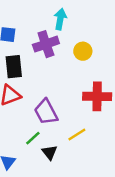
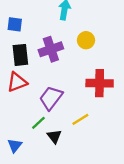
purple cross: (46, 44) -> (51, 49), moved
purple trapezoid: (46, 112) -> (51, 98), turned 65

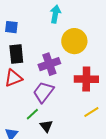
yellow circle: (86, 40) -> (74, 41), size x1.6
purple cross: (51, 49) -> (49, 64), moved
yellow line: (80, 119) -> (91, 112), moved

